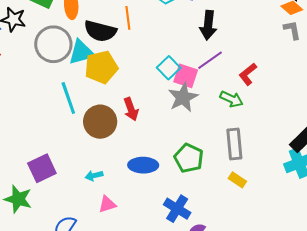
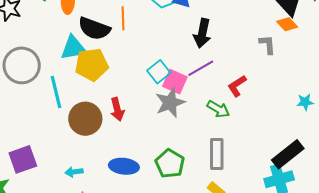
gray L-shape: (292, 30) -> (267, 44), moved
gray circle: (53, 44) -> (22, 65), moved

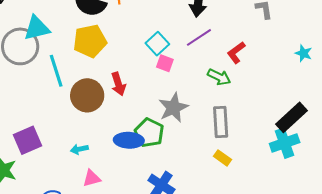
cyan triangle: (73, 48) -> (37, 28), moved
pink square: (175, 82) -> (165, 63), moved, size x0.7
cyan star: (305, 102) -> (304, 53), moved, turned 30
gray star: (170, 103) -> (173, 108), moved
green pentagon: (170, 164) -> (149, 133), moved

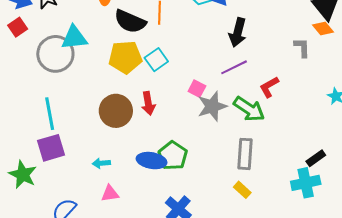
cyan square: (157, 44) -> (156, 60), moved
cyan line: (56, 71) -> (50, 114), moved
green arrow: (219, 77) -> (249, 109), size x1.4
gray star: (173, 108) -> (212, 106), moved
black rectangle: (292, 117) -> (316, 158), size x0.6

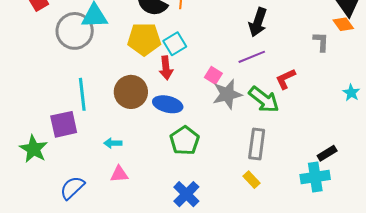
red arrow: (148, 103) -> (166, 68), moved
cyan line: (50, 114) -> (82, 94), moved
blue ellipse: (152, 161) -> (168, 104), moved

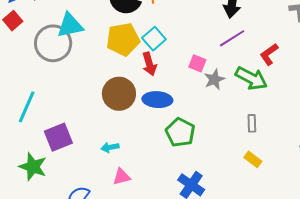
cyan line: (82, 94) -> (27, 107), moved, turned 40
gray star: (227, 94) -> (214, 79), size x0.7
gray rectangle: (257, 144) -> (252, 123), size x0.6

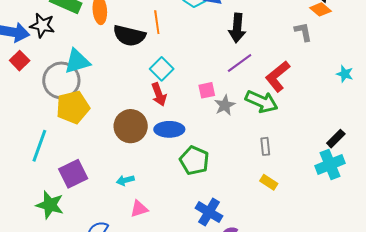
yellow pentagon: (123, 39) -> (73, 107), moved
red L-shape: (269, 54) -> (278, 76), size x1.4
pink square: (197, 63) -> (207, 90), turned -30

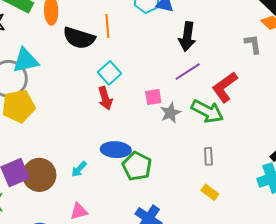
brown circle: (131, 126) -> (39, 175), moved
blue ellipse: (169, 129) -> (116, 150), moved
cyan arrow: (125, 180) -> (79, 169), moved, turned -36

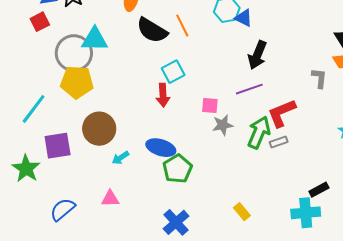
orange line: (107, 26) -> (182, 25), turned -35
green arrow: (207, 111) -> (259, 132), turned -108
gray rectangle: (208, 156) -> (279, 142), moved, turned 60
brown circle: (39, 175) -> (99, 129), moved

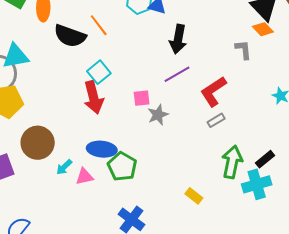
red arrow: (163, 95) -> (93, 97), size x1.4
green arrow: (259, 132) -> (232, 162), moved
pink triangle: (110, 199) -> (84, 177), moved

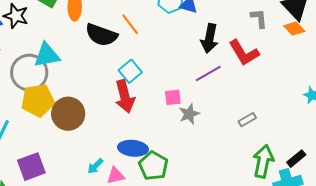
gray L-shape: (243, 50) -> (259, 18), moved
red L-shape: (213, 91) -> (244, 53), moved, turned -88
brown circle: (38, 143) -> (68, 114), moved

